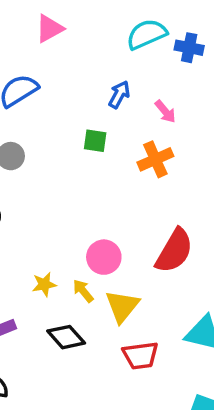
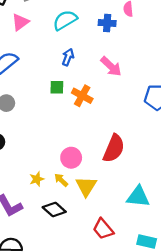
cyan semicircle: (147, 34) -> (65, 20), moved
pink arrow: (165, 112) -> (111, 66), moved, size x1.5
orange cross: (155, 159) -> (82, 96), moved, turned -30
red trapezoid: (140, 355) -> (103, 229), moved, turned 65

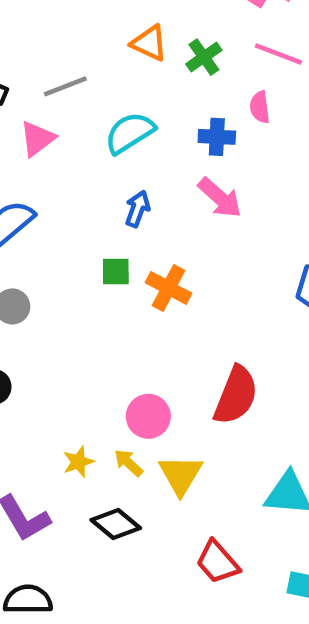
pink arrow: (111, 66) -> (220, 198), moved

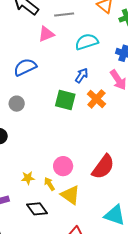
green square: (116, 271) -> (65, 100), size x1.5
orange cross: (168, 288) -> (96, 99), moved
yellow triangle: (181, 475) -> (70, 195), turned -40

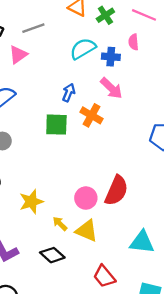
cyan semicircle: (87, 42) -> (83, 49), moved
pink circle: (63, 166) -> (86, 198), moved
yellow star: (28, 178) -> (31, 202), moved, size x1.5

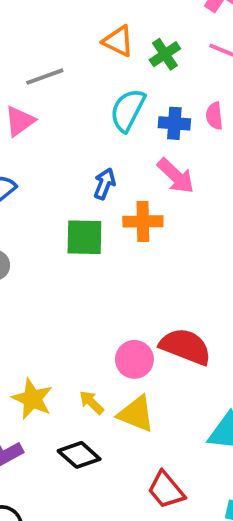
pink semicircle: (133, 42) -> (214, 116), moved
cyan semicircle: (83, 49) -> (128, 110), turned -32
orange cross: (92, 115) -> (143, 221), turned -30
red semicircle: (116, 191) -> (185, 347), turned -92
yellow star: (31, 202) -> (32, 399), moved, turned -30

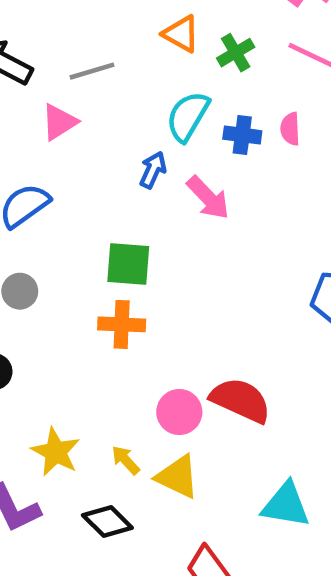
pink arrow: (176, 176) -> (208, 198), moved
blue arrow: (104, 184) -> (153, 170), moved
orange cross: (143, 221) -> (122, 324), moved

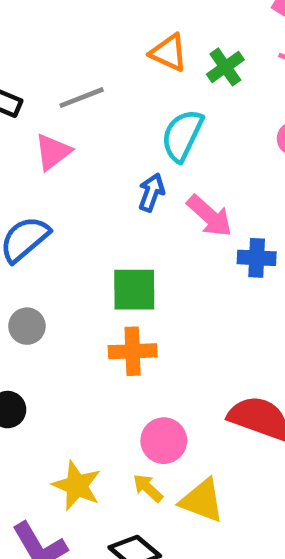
blue cross: (242, 135) -> (257, 258), moved
pink circle: (179, 412) -> (164, 441), moved

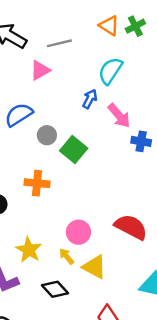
green cross: (225, 67) -> (135, 26), moved
green square: (134, 290) -> (74, 150), turned 32
gray circle: (27, 326) -> (47, 135), moved
orange cross: (133, 351) -> (37, 183), moved

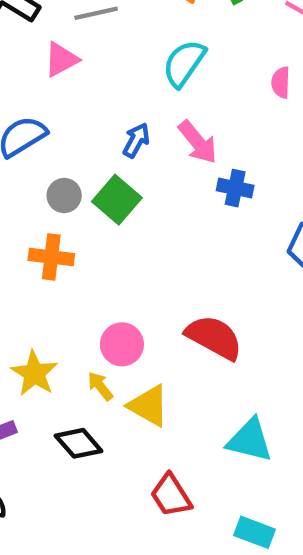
blue arrow: (90, 99) -> (136, 140), moved
gray circle: (47, 135) -> (64, 196), moved

